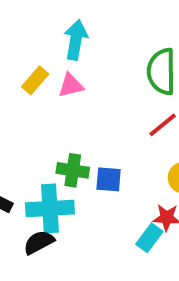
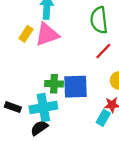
pink triangle: (71, 85) -> (47, 34), size x1.6
blue square: (109, 179) -> (76, 87), size x1.6

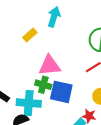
pink triangle: (47, 34) -> (50, 66), moved

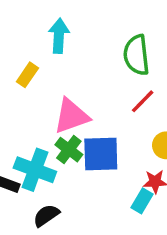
green cross: (43, 85) -> (69, 150), turned 35
cyan cross: (29, 103) -> (35, 170), moved, turned 30

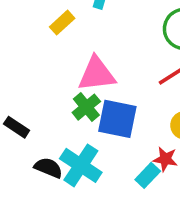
cyan cross: (35, 170) -> (81, 165), moved
black semicircle: (46, 215) -> (48, 168), turned 44

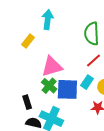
black rectangle: (17, 127) -> (27, 102), moved, turned 48
cyan rectangle: (148, 175) -> (87, 82), moved

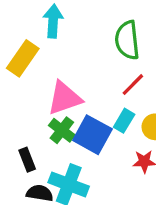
yellow rectangle: (28, 41) -> (23, 58), size x1.5
blue square: (67, 89) -> (92, 135), turned 30

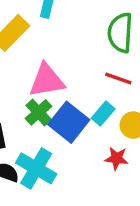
red line: (133, 85) -> (118, 78), turned 55

